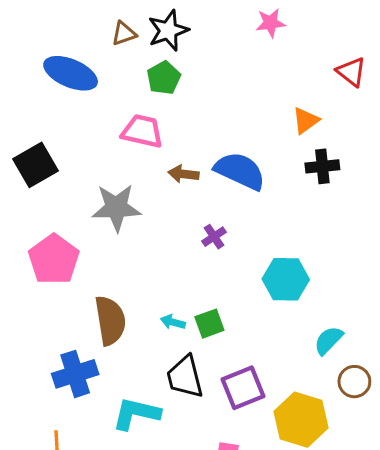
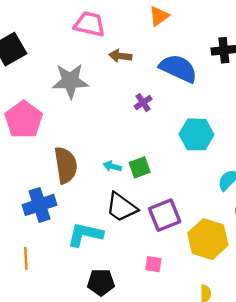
orange triangle: (306, 121) -> (159, 16), moved
blue semicircle: (240, 171) -> (178, 68), moved
black trapezoid: (185, 377) -> (121, 207), turned -40

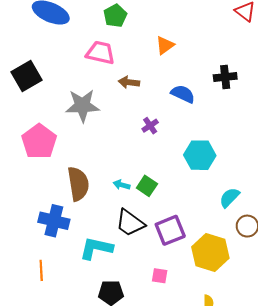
blue semicircle: (178, 68) -> (183, 94), size x0.7
green square: (140, 167) -> (147, 186), turned -36
blue cross: (40, 205) -> (54, 221), turned 32

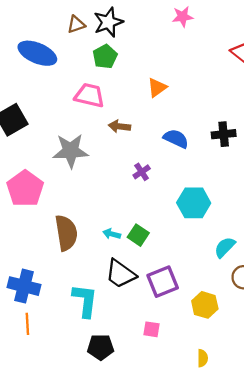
black cross: (225, 77) -> (224, 134), moved
blue cross: (54, 221) -> (24, 286), moved
cyan L-shape: (96, 248) -> (85, 300), turned 84
yellow hexagon: (210, 252) -> (205, 305), size x0.7

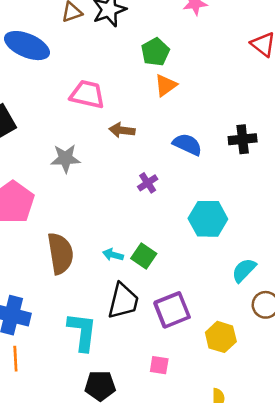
green pentagon: (105, 57) -> (155, 52), moved
gray star: (71, 151) -> (65, 158), size x0.7
black trapezoid: (121, 274) -> (123, 301), turned -112

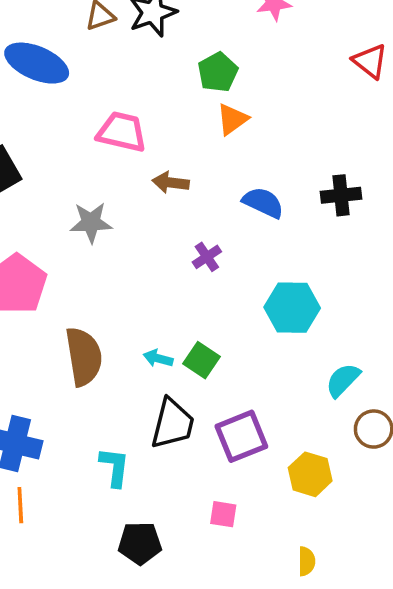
cyan L-shape: (82, 332) -> (115, 467), size x0.7

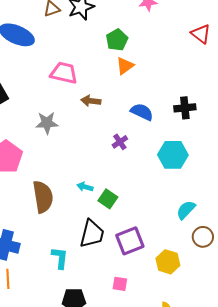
purple cross: (207, 257) -> (120, 142), moved
cyan hexagon: (292, 308) -> (173, 155), moved
cyan arrow: (158, 358) -> (85, 187), moved

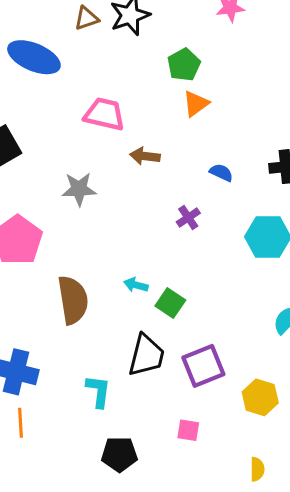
blue semicircle: (142, 112) -> (221, 173), size x0.7

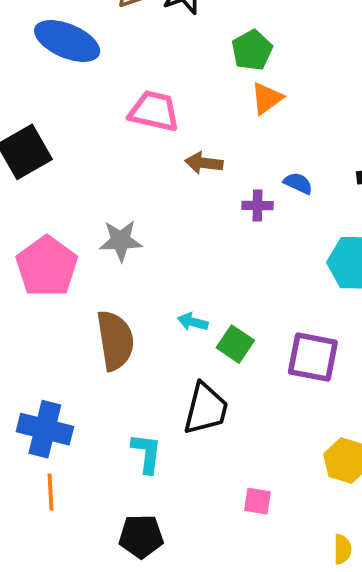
gray star: (79, 189) -> (121, 241), moved
purple cross: (188, 218) -> (257, 205), moved, turned 35
purple square: (203, 366) -> (313, 357), moved, turned 33
black pentagon: (119, 454) -> (141, 536), moved

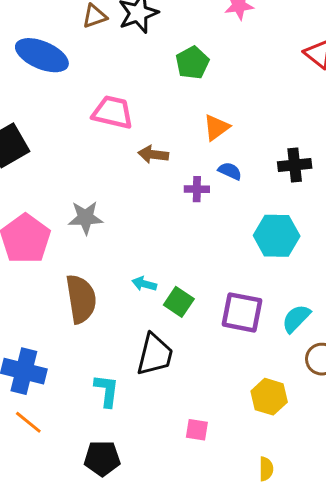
orange triangle: (267, 98) -> (216, 127), moved
orange line: (50, 492) -> (28, 422), turned -48

